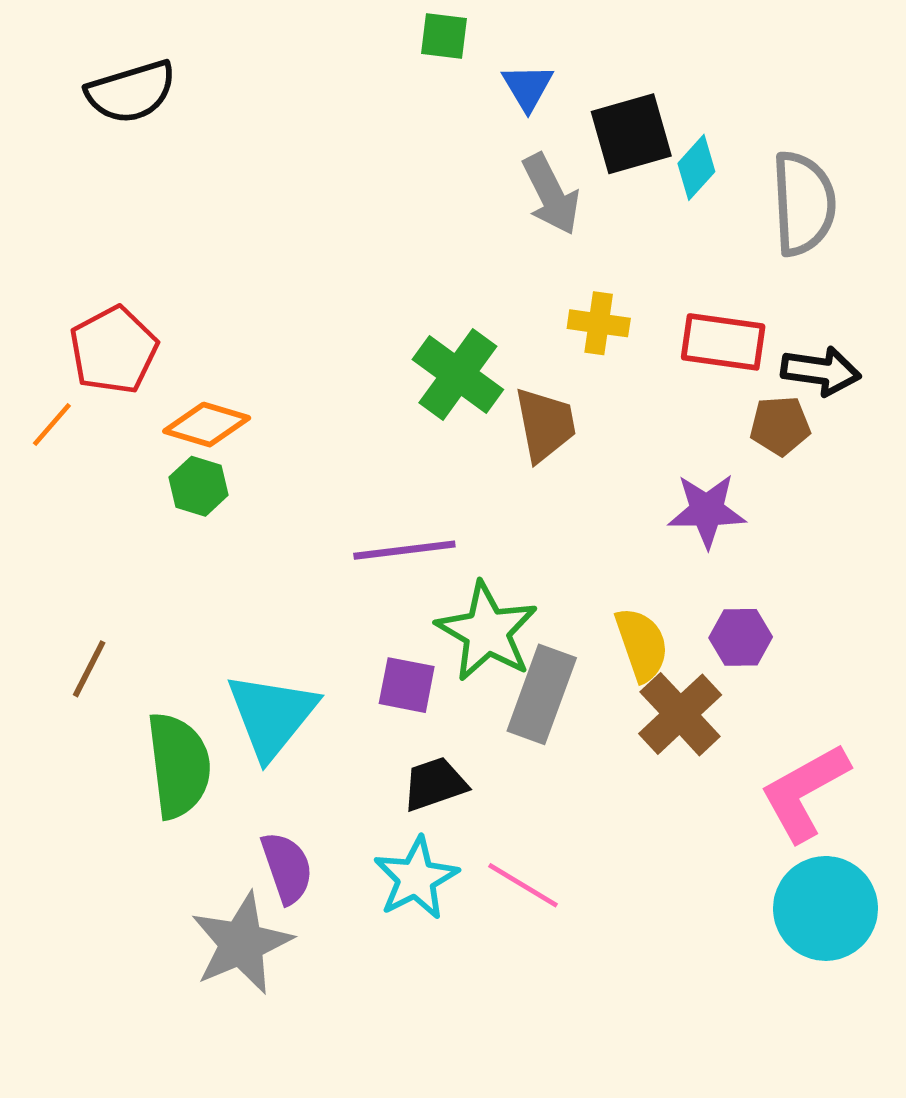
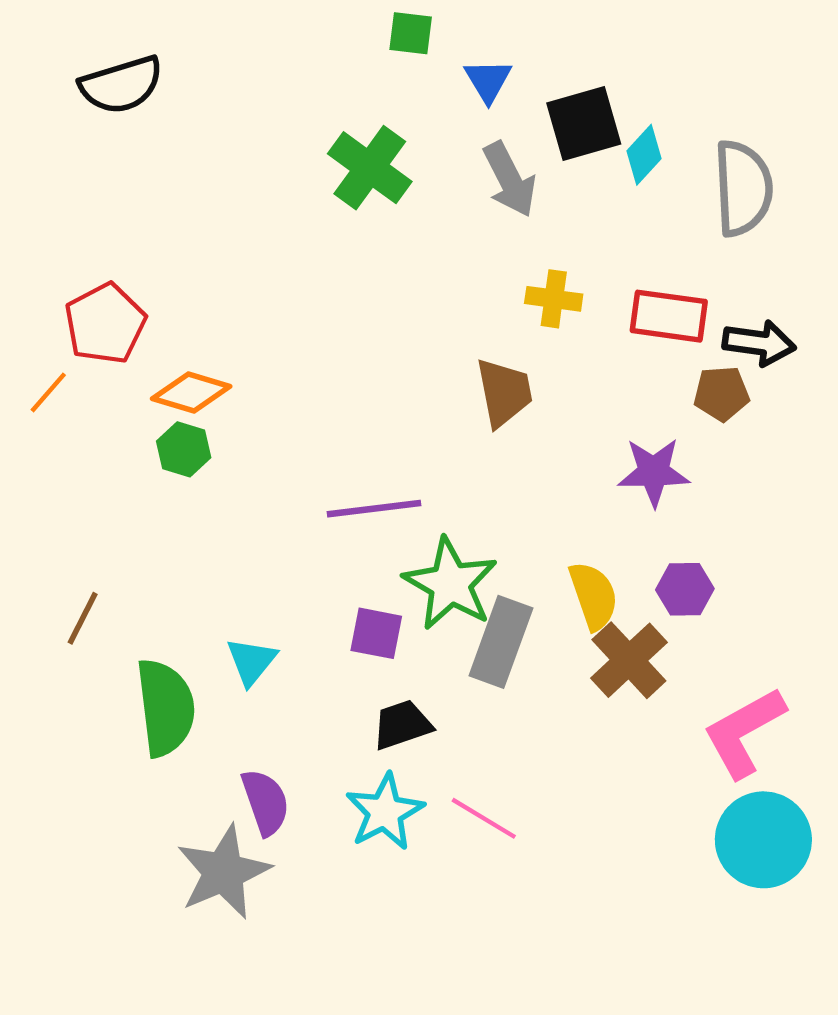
green cross: (458, 375) -> (370, 168), moved
cyan triangle: (272, 715) -> (251, 661), size x0.6

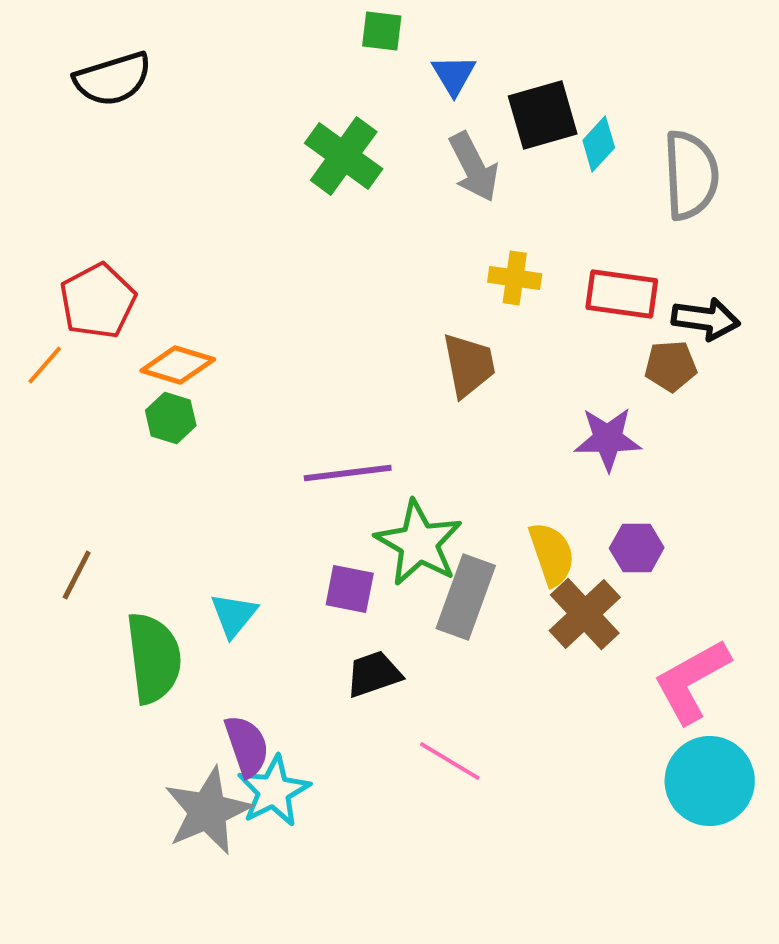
cyan star: (385, 812) -> (274, 791), moved

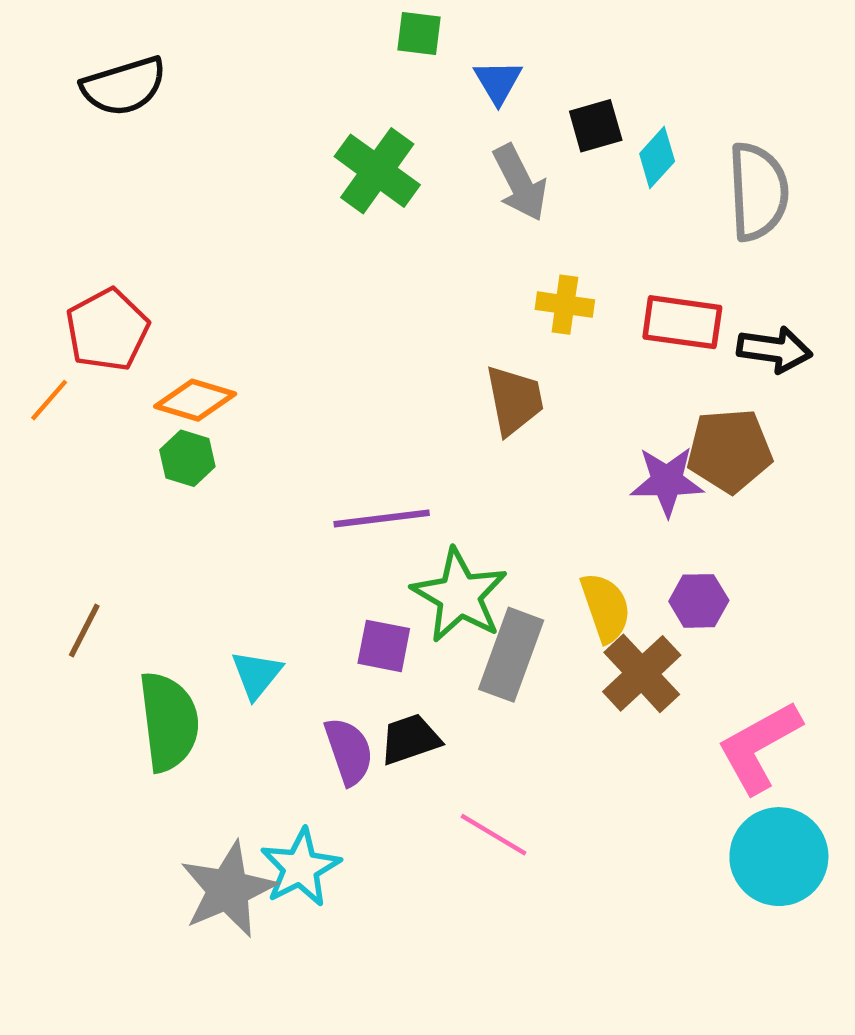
black square: (543, 115) -> (596, 126), size x0.7
brown pentagon: (671, 366) -> (730, 451), moved, size x1.5
purple semicircle: (247, 746) -> (349, 751), moved

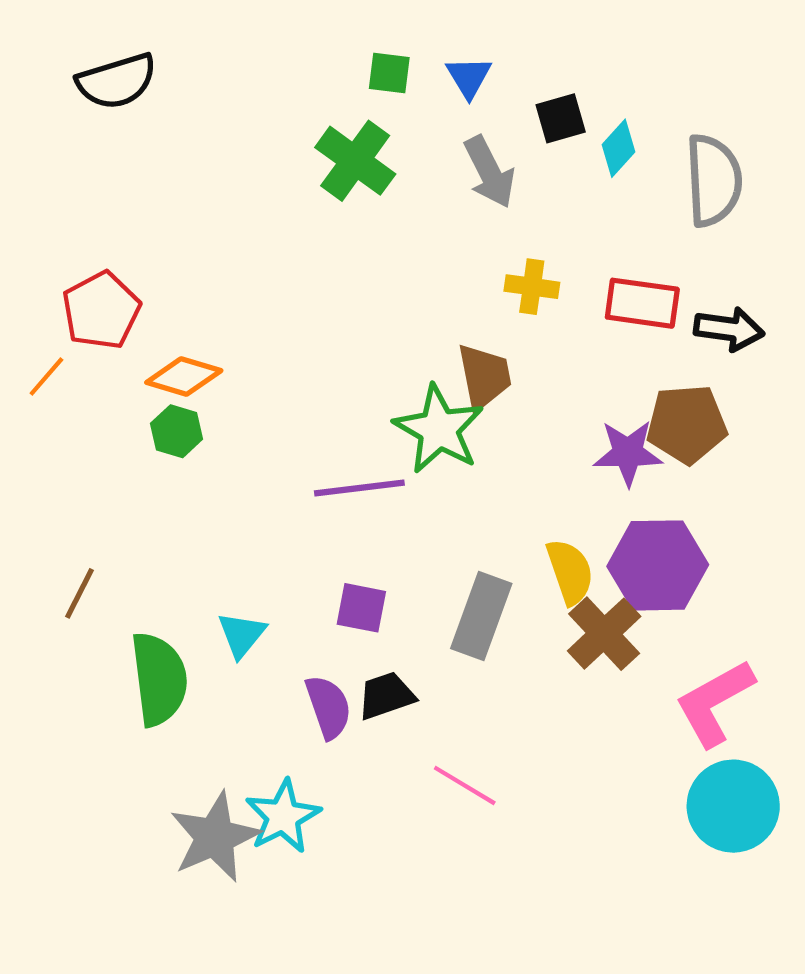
green square: (419, 34) -> (389, 73), moved
green star: (460, 595) -> (439, 429), moved
purple hexagon: (699, 601) -> (658, 565), size x1.8

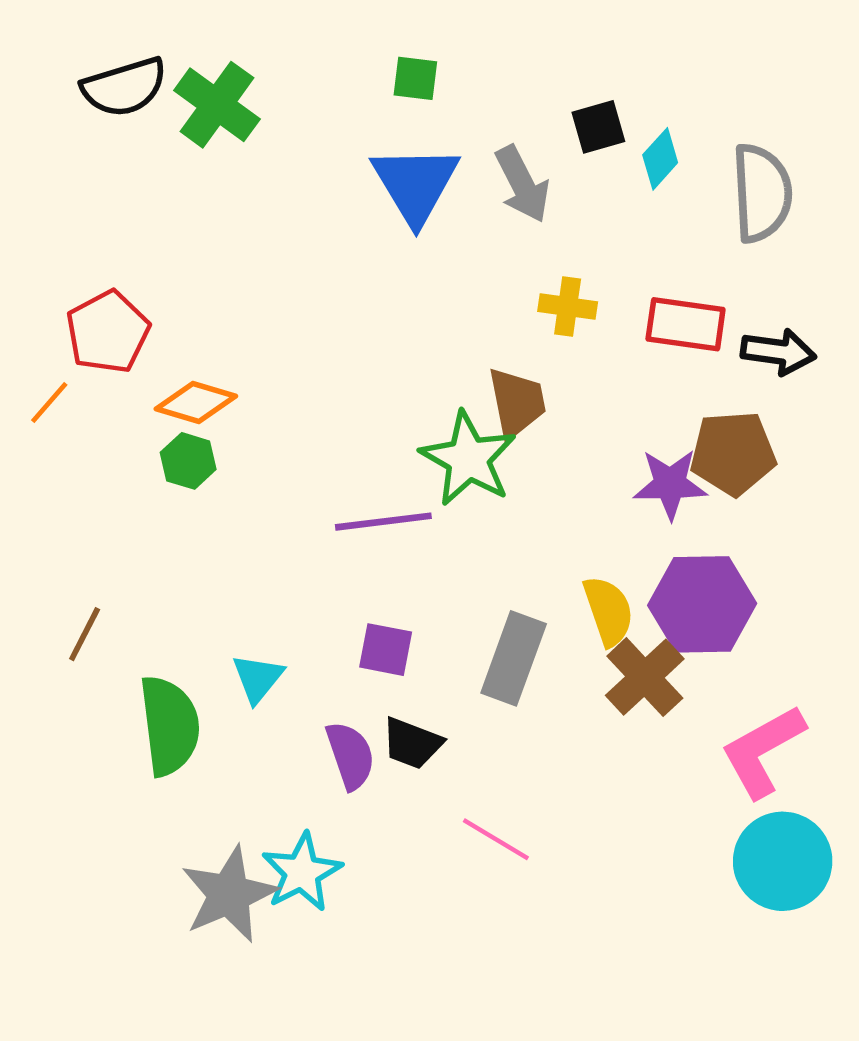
blue triangle: (469, 77) -> (415, 184), moved, size x1.8
green cross: (355, 161) -> (217, 105), moved
black trapezoid: (386, 696) -> (412, 743), turned -140

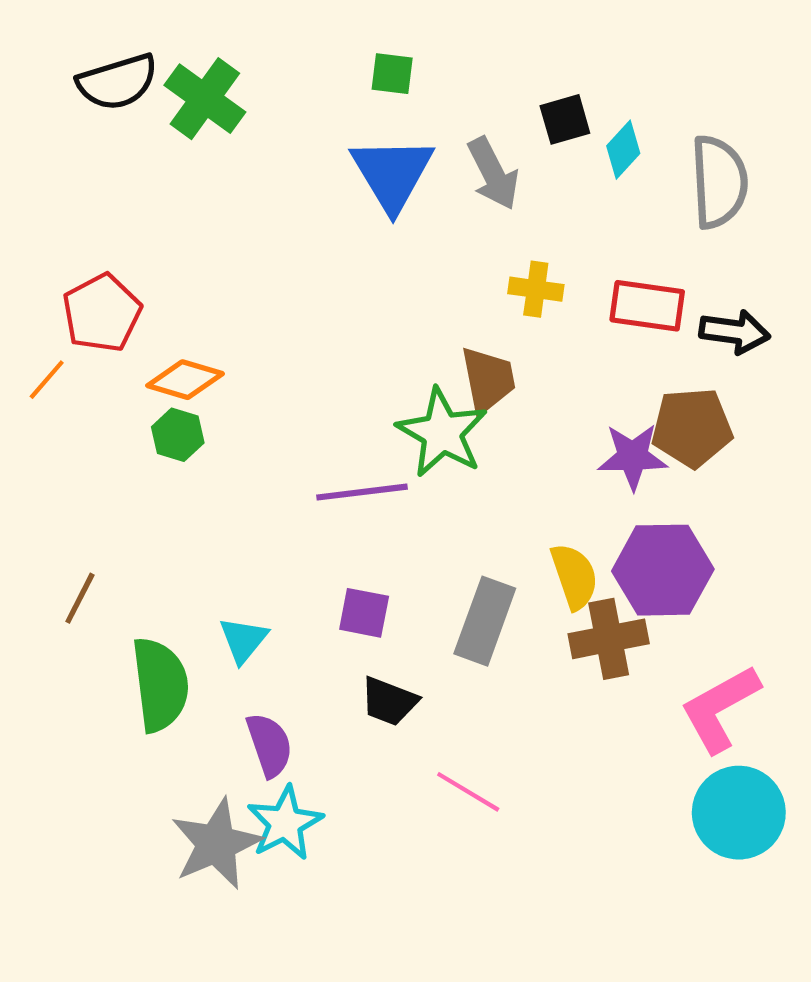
brown cross: (645, 677) -> (609, 639), turned 32
purple semicircle: (350, 755) -> (269, 745), moved

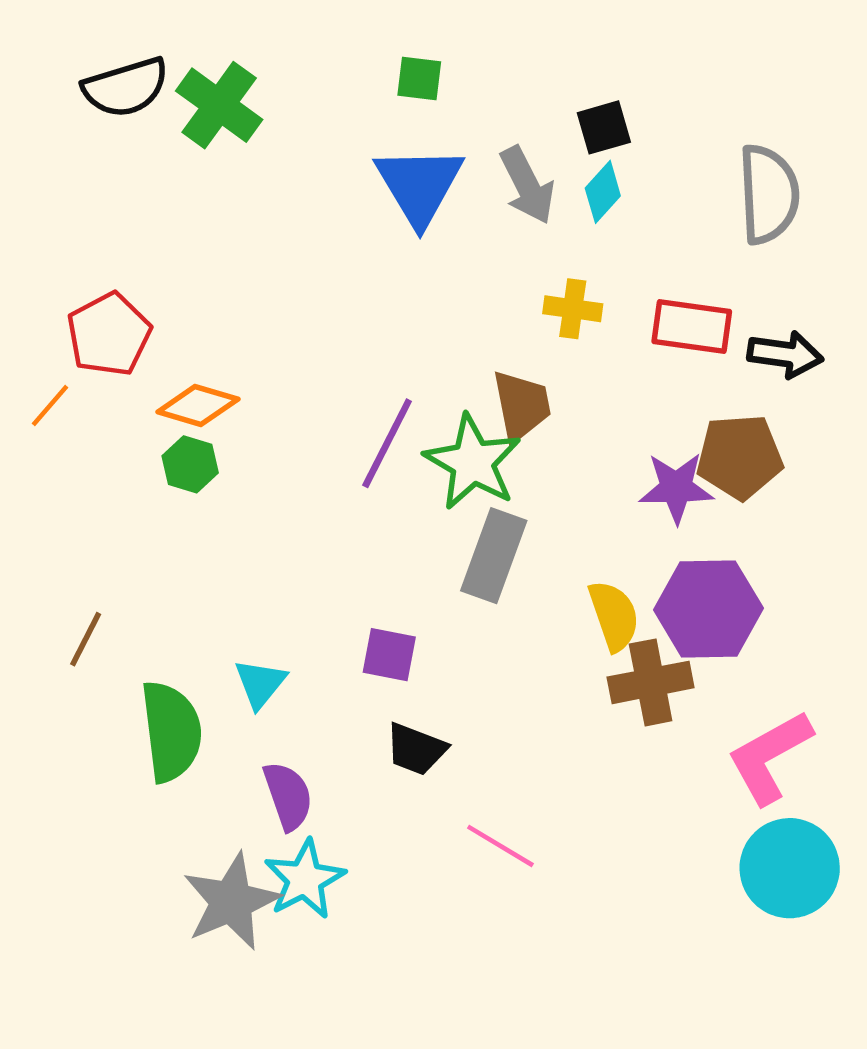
cyan diamond: (623, 150) -> (603, 192), moved
purple line: (362, 492) -> (387, 443), moved, turned -56
gray rectangle: (485, 621) -> (494, 556), moved

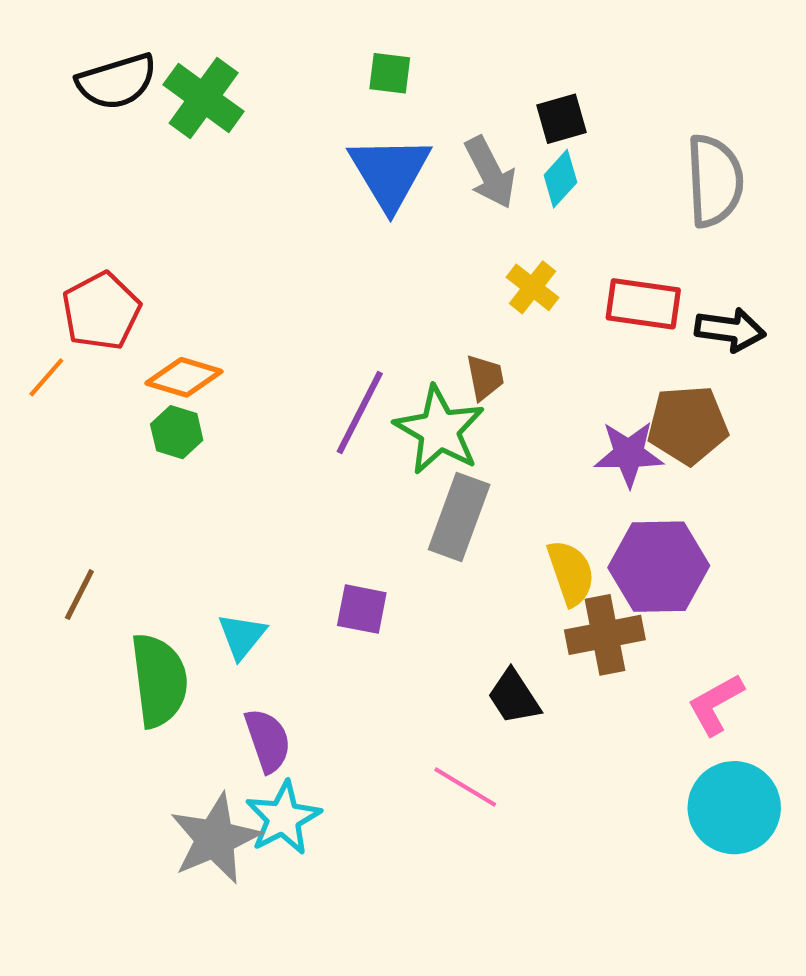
yellow cross: (573, 309) -> (533, 287), turned 30
brown trapezoid: (522, 405) -> (485, 377), size x0.7
black trapezoid: (416, 749) -> (514, 697), moved, turned 36
pink L-shape: (770, 757) -> (716, 704), size x0.7

